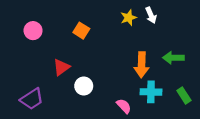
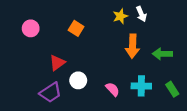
orange arrow: (142, 65) -> (132, 46), moved
purple trapezoid: (32, 99) -> (51, 93), moved
pink semicircle: (124, 106) -> (113, 89), moved

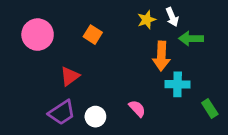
pink circle: (31, 28) -> (38, 35), size x1.5
green arrow: (162, 54) -> (191, 39), moved
white circle: (78, 80) -> (95, 117), moved
cyan cross: (141, 86) -> (178, 84), moved

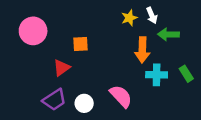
orange square: (93, 35) -> (81, 44), moved, turned -35
pink semicircle: (137, 109) -> (121, 96), size x1.5
green rectangle: (210, 109) -> (186, 74), moved

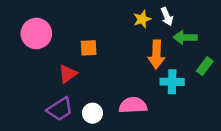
green rectangle: (186, 74) -> (205, 66), moved, turned 70
pink semicircle: (121, 96) -> (133, 105), turned -50

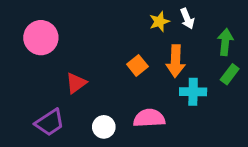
green arrow: (185, 37) -> (225, 42), moved, turned 95
orange square: (89, 48) -> (137, 65), moved, turned -36
purple trapezoid: (60, 109) -> (50, 123), moved

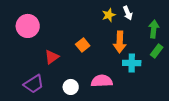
orange square: (137, 65) -> (83, 45), moved

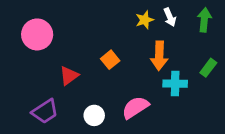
green arrow: (154, 29) -> (204, 20), moved
pink semicircle: (102, 81) -> (135, 107), turned -30

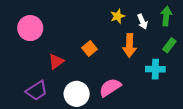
white arrow: (170, 17) -> (142, 22), moved
green rectangle: (208, 68) -> (169, 45), moved
cyan cross: (175, 84) -> (155, 69), moved
white circle: (94, 115) -> (77, 94), size x1.5

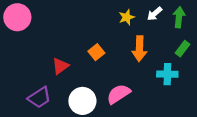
white arrow: (142, 22) -> (155, 14), moved, turned 72
pink circle: (30, 28) -> (17, 17), moved

